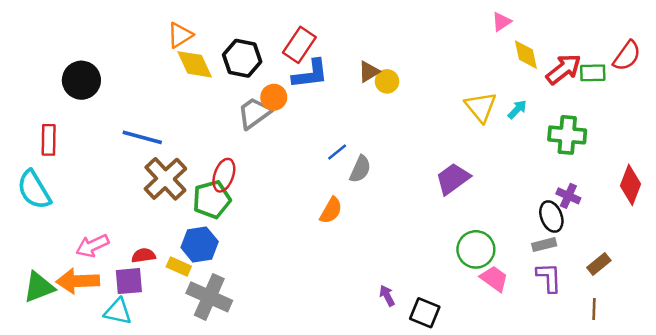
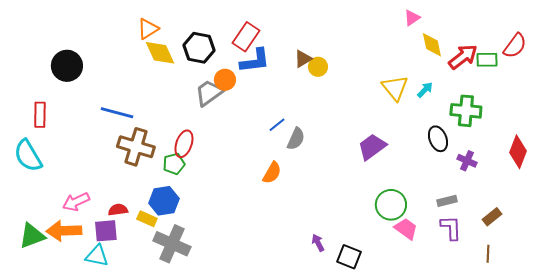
brown cross: (165, 179) -> (136, 147), turned -30
green pentagon: (212, 199) -> (174, 164), size x0.7
black ellipse: (551, 217) -> (438, 139), moved

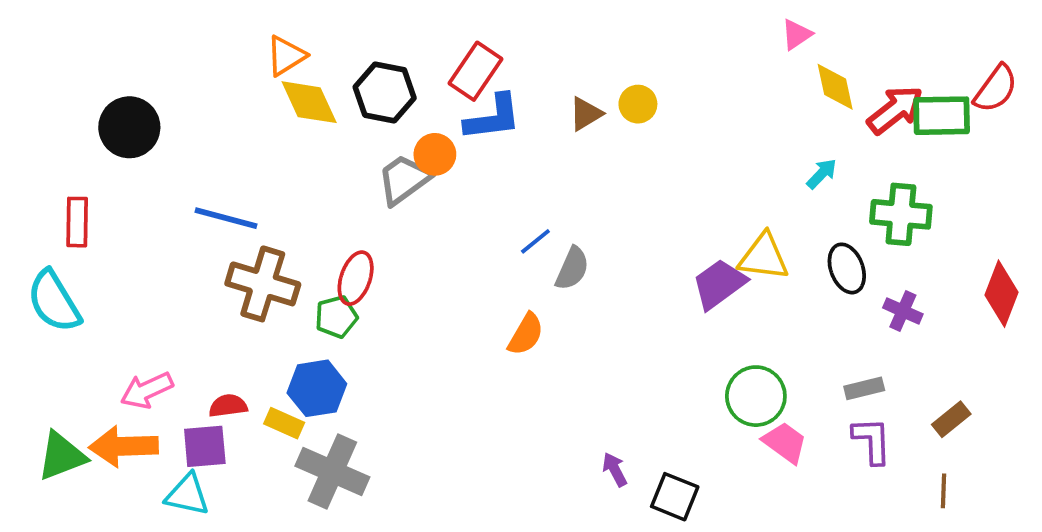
green rectangle: (487, 60) -> (942, 116), size x1.4
yellow circle: (318, 67) -> (638, 104), moved
yellow triangle: (395, 88) -> (764, 257), moved, turned -44

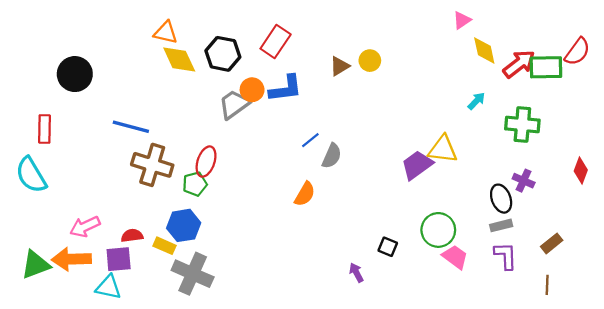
orange triangle: (286, 56) -> (166, 33), turned 45
blue L-shape: (493, 118) -> (286, 89), moved
black ellipse: (847, 268) -> (501, 199), moved
red diamond: (1001, 294) -> (581, 171), size x0.7
black square: (675, 497) -> (388, 247), moved, size x0.7

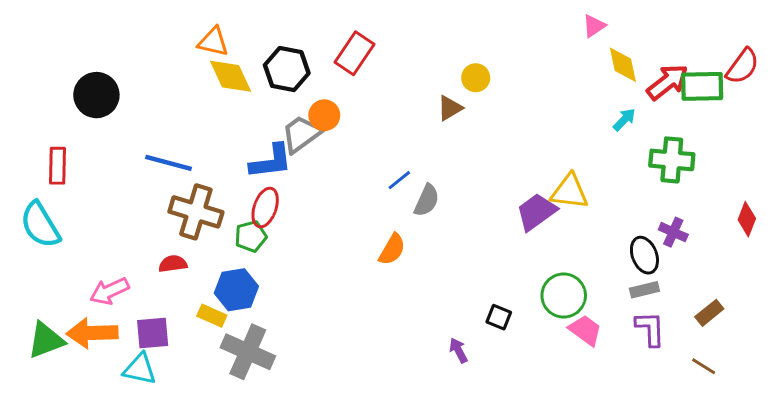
brown triangle: (340, 66) -> (450, 108), moved
blue L-shape: (286, 89) -> (271, 161), moved
cyan arrow: (476, 101) -> (624, 120), moved
red semicircle: (132, 236) -> (173, 264), moved
brown line: (547, 285) -> (704, 366), turned -60

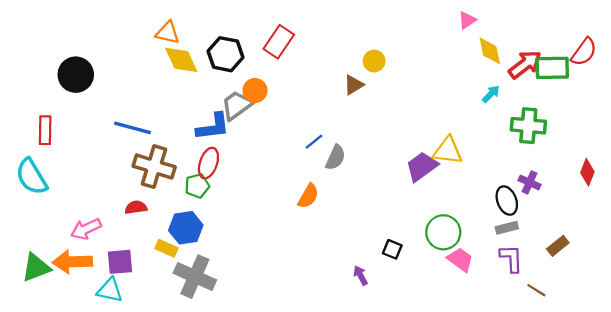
brown line: (704, 366) -> (536, 290), moved

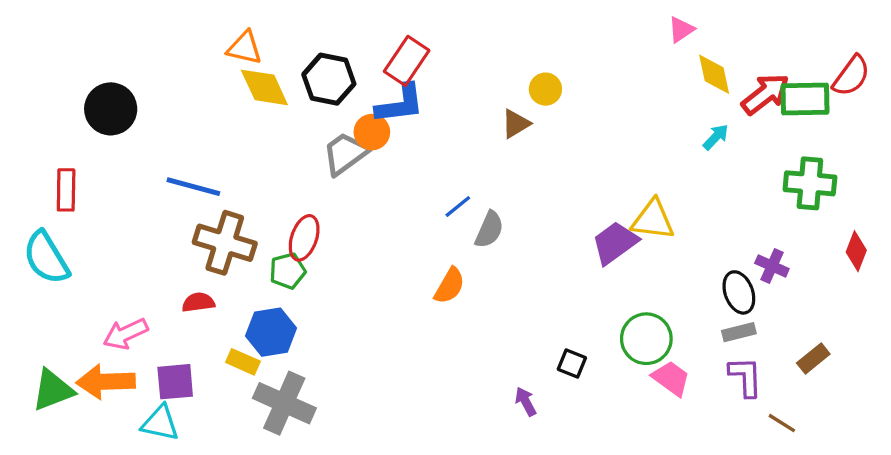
green cross: (528, 126) -> (810, 183), moved
blue L-shape: (213, 127) -> (400, 104), moved

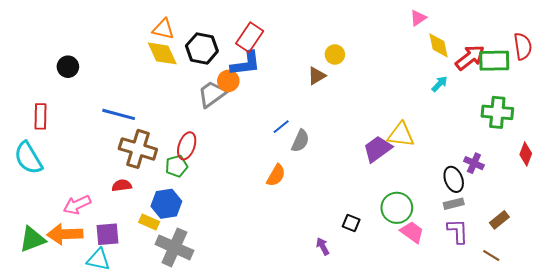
orange triangle: (245, 48) -> (163, 29), moved
red semicircle: (851, 76) -> (523, 46), turned -44
black circle: (111, 109) -> (68, 67), size x0.7
brown line: (782, 423) -> (491, 256), moved

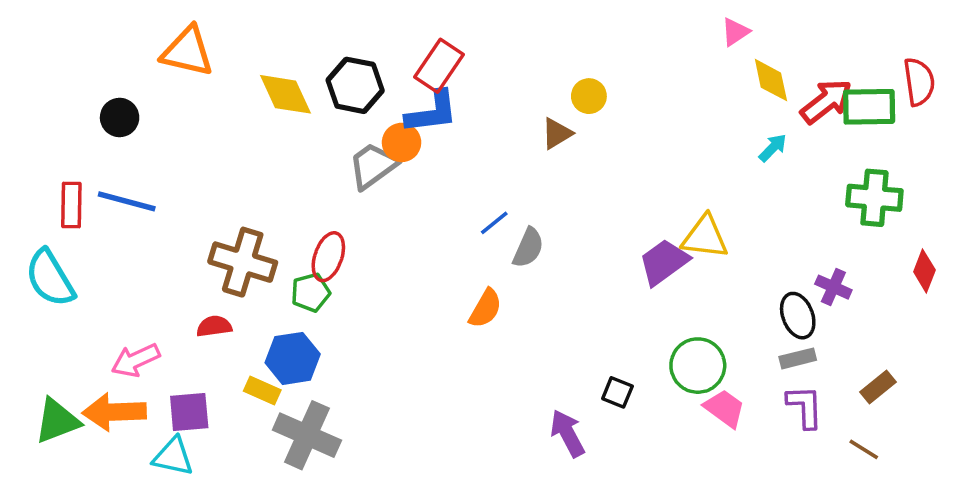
orange triangle: (163, 29) -> (187, 51), moved, size x1.4
blue line: (119, 114) -> (127, 201), moved
purple arrow: (323, 246) -> (567, 433), size x1.5

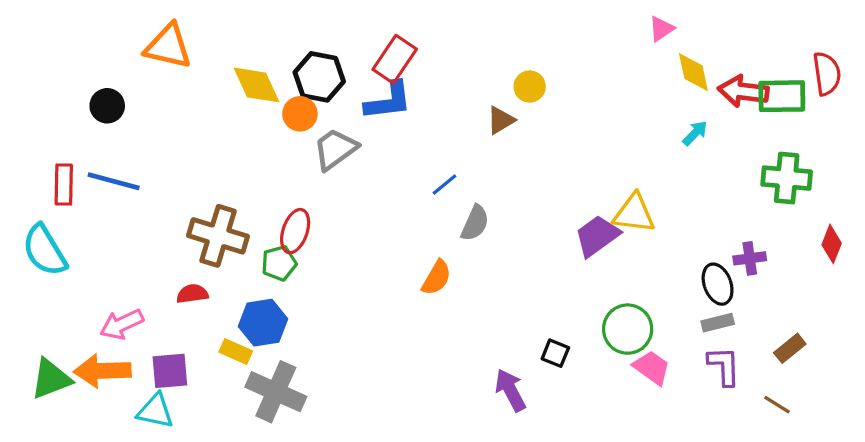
red arrow: (826, 101) -> (743, 91), turned -135
orange circle: (402, 142) -> (300, 114), moved
blue line: (494, 223) -> (444, 184), moved
purple cross: (833, 287) -> (750, 258), turned -32

